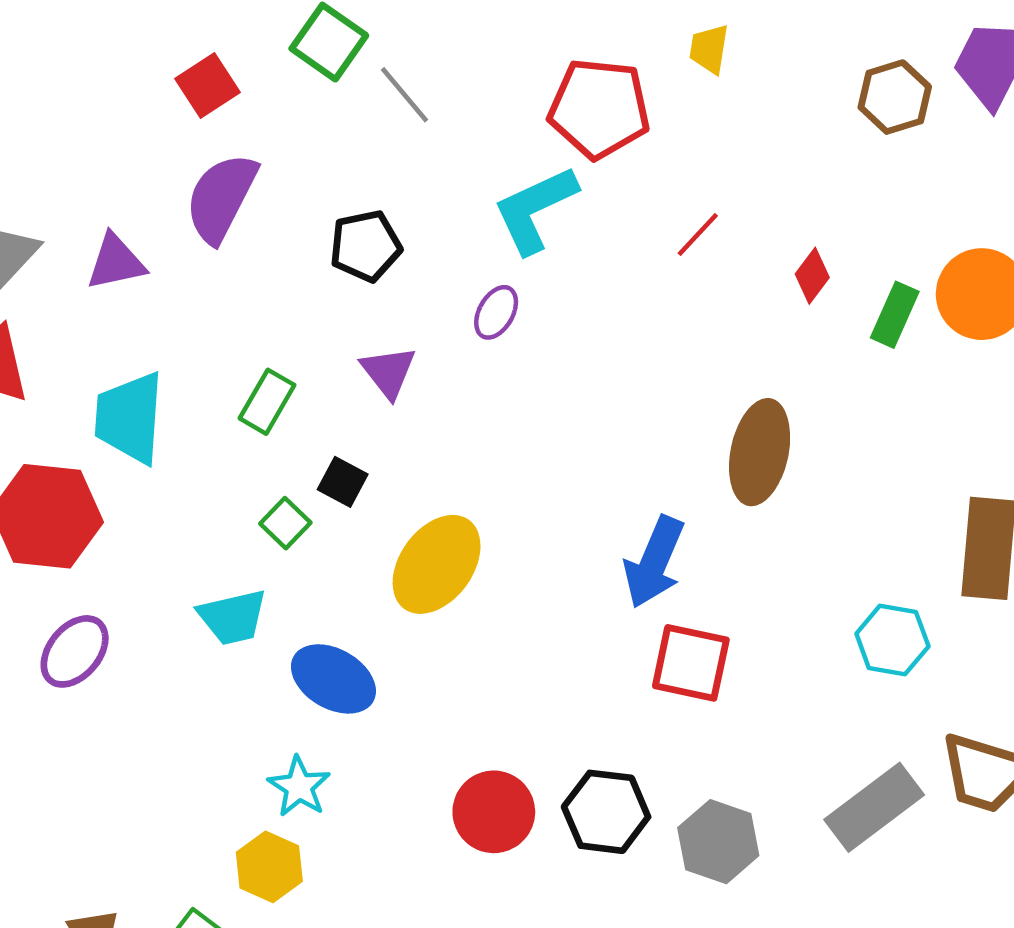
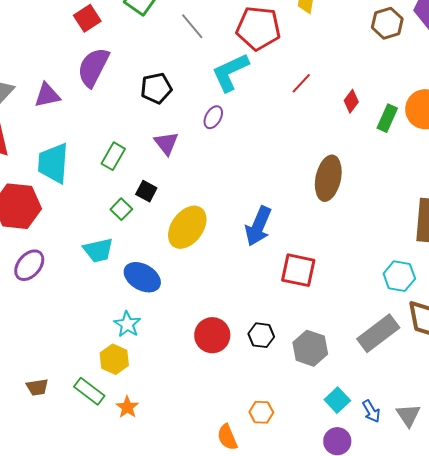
gray line: (404, 95) -> (192, 26), moved
blue arrow: (654, 562) -> (258, 226), moved
cyan hexagon: (892, 640) -> (399, 276), moved
black hexagon: (606, 812) -> (261, 335), size x0.7

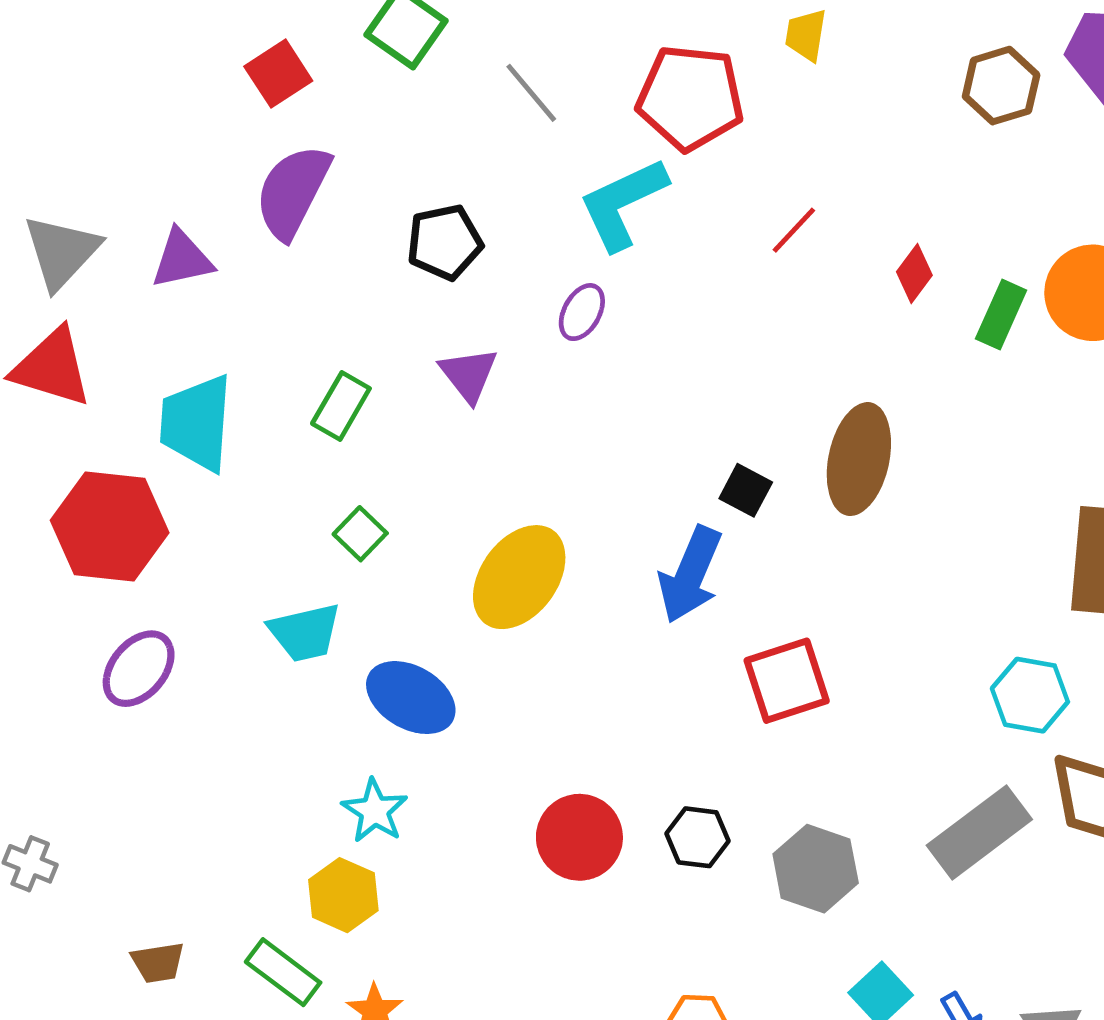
black square: (146, 191) -> (746, 490), moved
red square: (298, 270) -> (787, 681), turned -30

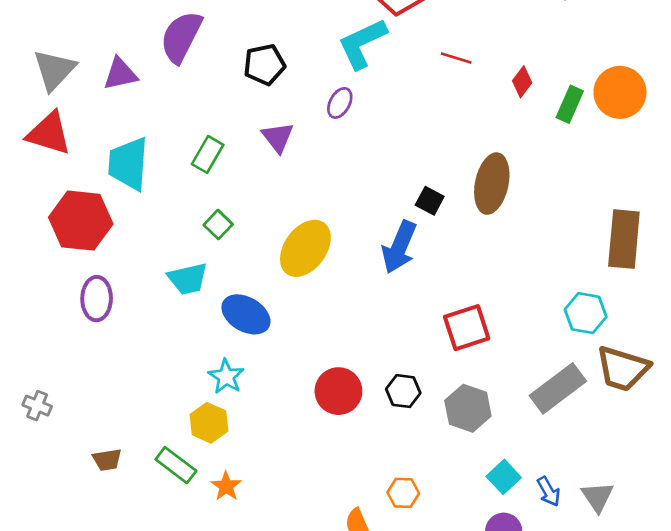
red line: (794, 230) -> (456, 58), turned 64
purple ellipse: (139, 669) -> (97, 299), turned -39
red square: (787, 681) -> (467, 328), moved

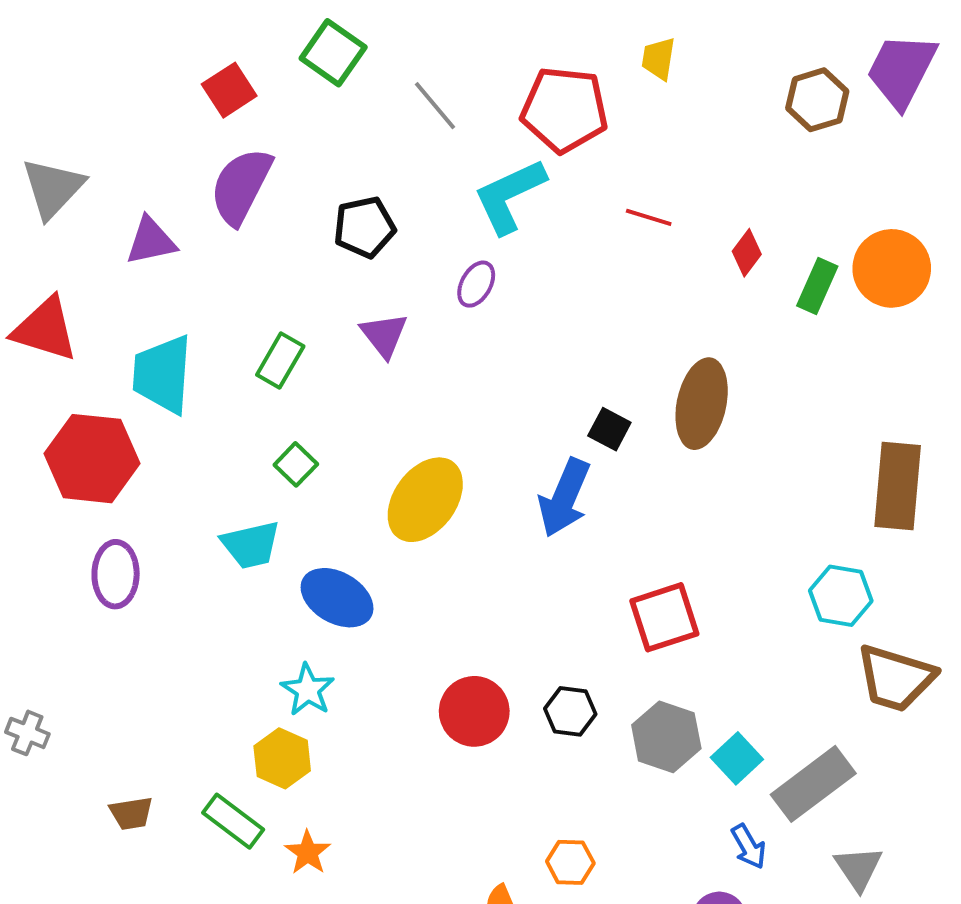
gray triangle: (54, 70) -> (53, 188), moved
gray rectangle: (558, 388) -> (813, 784), moved
cyan square: (504, 477) -> (737, 758), moved
blue arrow: (549, 492) -> (749, 847), moved

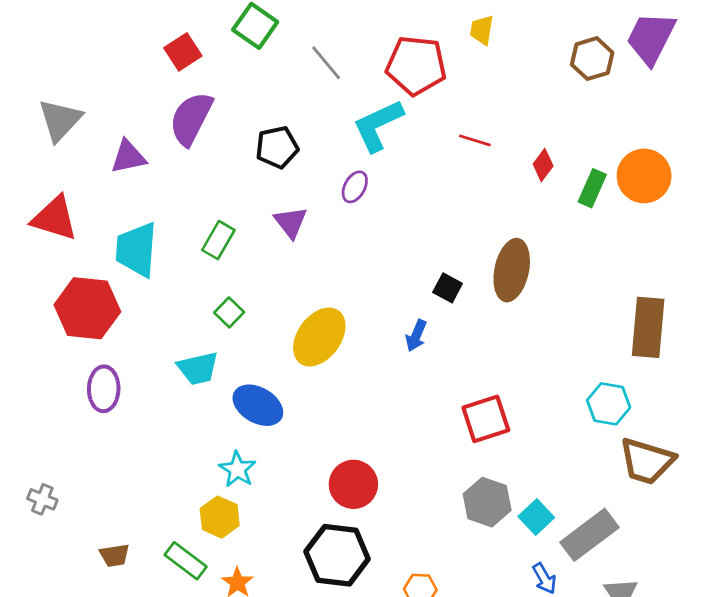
blue arrow: (564, 498) -> (416, 336), size x0.6
black hexagon: (570, 711) -> (337, 555), moved, size x1.8

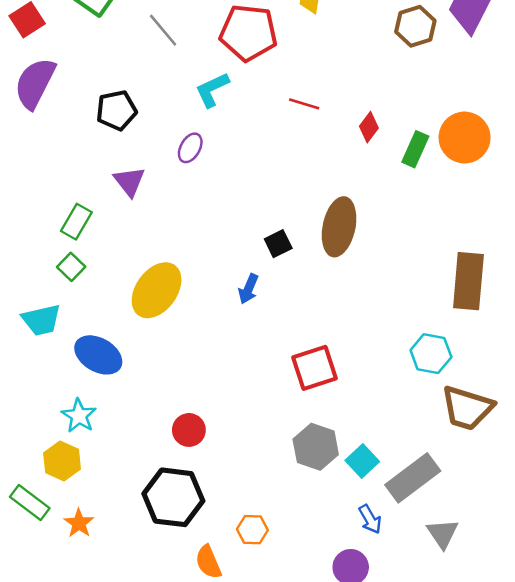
cyan L-shape: (378, 125) -> (212, 90), size x0.7
green rectangle: (218, 240) -> (76, 222), moved
black square: (448, 288) -> (278, 244), turned 36
red circle: (353, 484) -> (189, 430), size x0.7

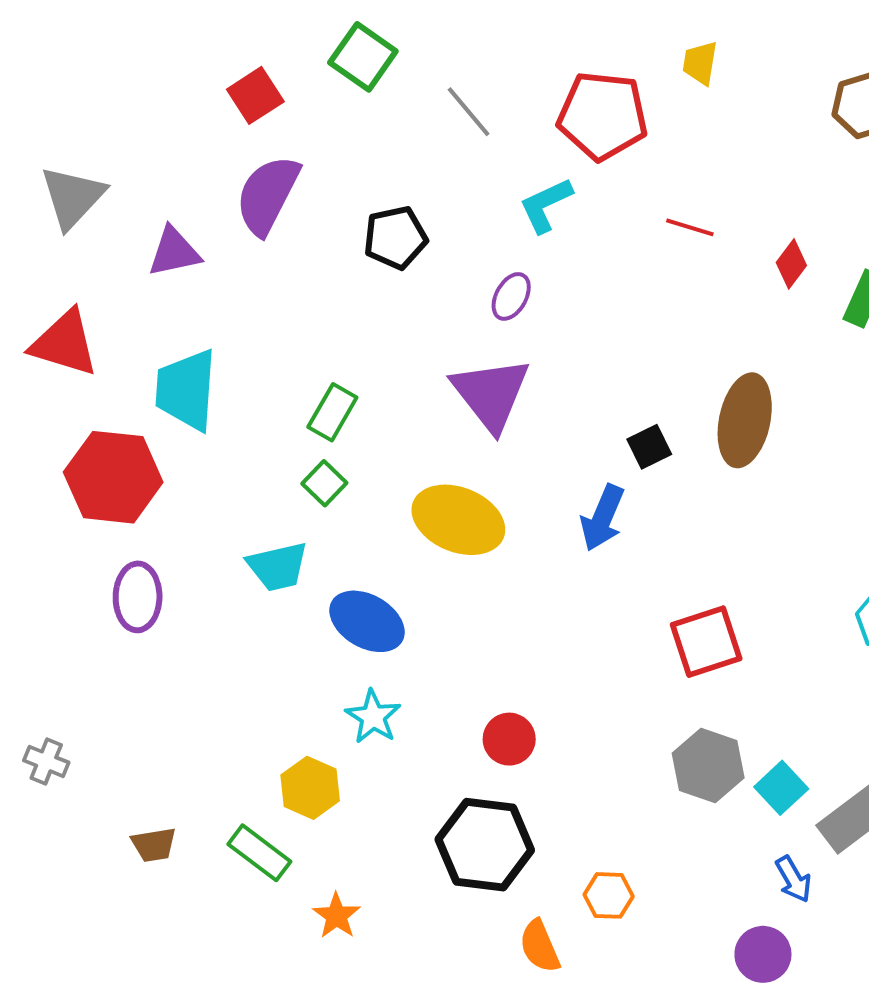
purple triangle: (129, 182) -> (491, 394), moved, size x1.6
blue arrow: (248, 289) -> (603, 518), size x1.4
yellow ellipse: (157, 290) -> (458, 520), turned 76
cyan star: (79, 416) -> (373, 717), moved
orange star: (79, 523) -> (337, 916), moved

